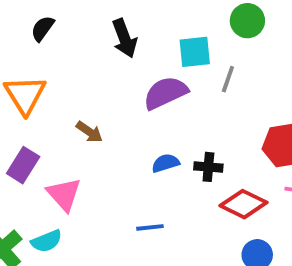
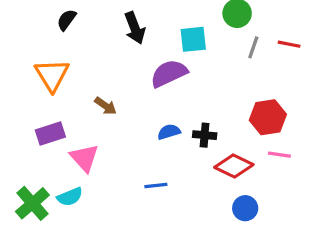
gray line: (228, 79) -> (253, 47), moved
purple rectangle: (23, 165) -> (50, 133), turned 40

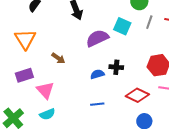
cyan square: (193, 39) -> (122, 26), moved, turned 30
black cross: (205, 135) -> (116, 67), moved
blue line: (156, 185) -> (97, 104), moved
cyan semicircle: (70, 197) -> (47, 114), moved

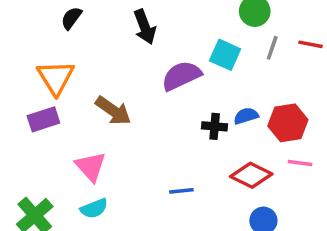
brown arrow: (58, 58) -> (113, 111), size x1.5
blue semicircle: (97, 74) -> (246, 116), moved
purple rectangle: (24, 75) -> (43, 119), moved

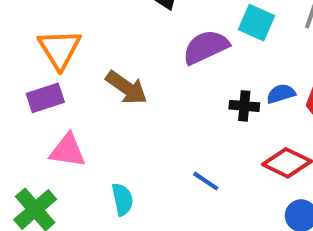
pink triangle: (91, 167) -> (68, 151), moved, turned -40
blue line: (181, 191) -> (206, 181), turned 40
cyan semicircle: (94, 208) -> (122, 199), moved, turned -80

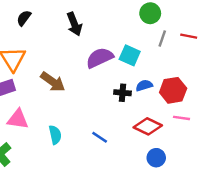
cyan square: (256, 23) -> (130, 55), moved
cyan semicircle: (122, 199) -> (55, 135), moved

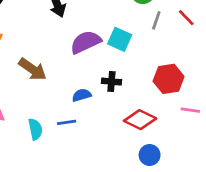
red line: (189, 36) -> (186, 18), turned 35
blue semicircle: (144, 85) -> (82, 95), moved
pink line: (181, 118) -> (190, 110), moved
blue line: (100, 137) -> (67, 122), moved, turned -42

